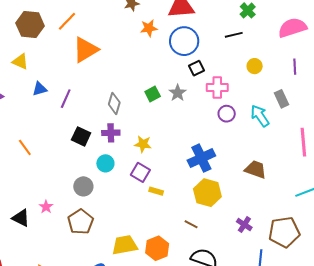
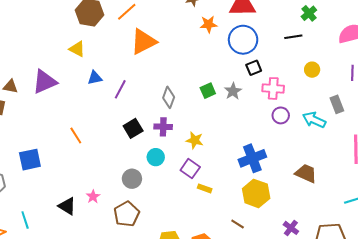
cyan arrow: (260, 116) -> (314, 120), turned -35
black square: (81, 136) -> (133, 128), turned 30

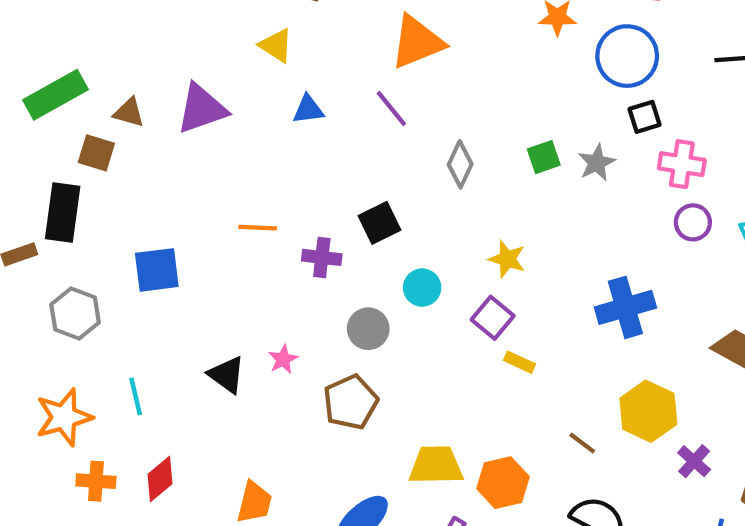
purple line: (120, 89) -> (391, 109), moved, turned -72
purple cross: (163, 127) -> (322, 257), moved
orange line: (76, 136) -> (258, 228), turned -60
yellow hexagon: (256, 193) -> (648, 411), moved

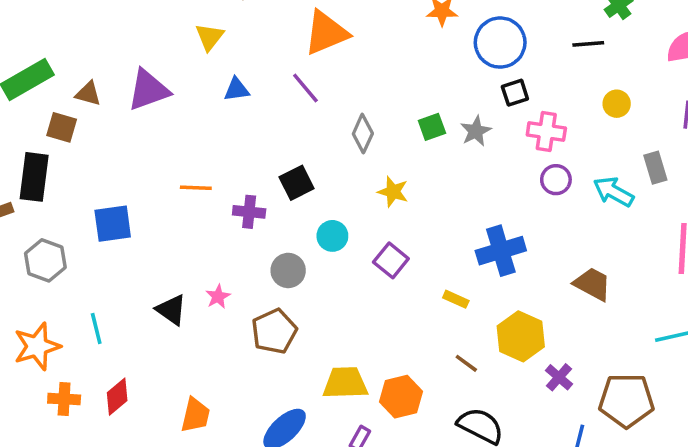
yellow triangle: (276, 46) -> (210, 37), turned 36
yellow star: (507, 259) -> (393, 192), moved
yellow rectangle: (519, 362) -> (456, 299), moved

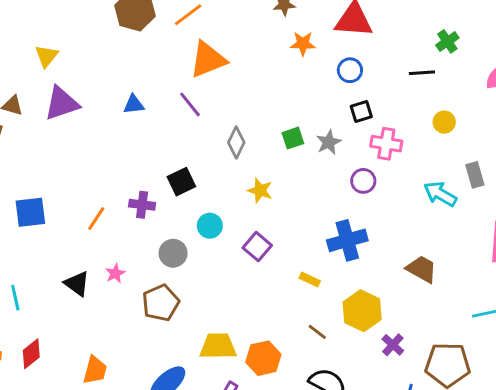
yellow triangle: (210, 37) -> (46, 56), moved
blue circle: (500, 43) -> (350, 70), size x0.6
purple circle: (556, 180) -> (363, 181), moved
orange line: (196, 188) -> (96, 219), moved, turned -60

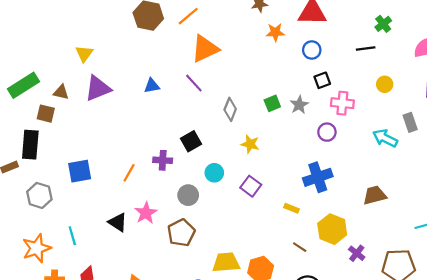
brown trapezoid: (422, 269) -> (375, 195), turned -40
pink star: (115, 273) -> (146, 213), size x1.5

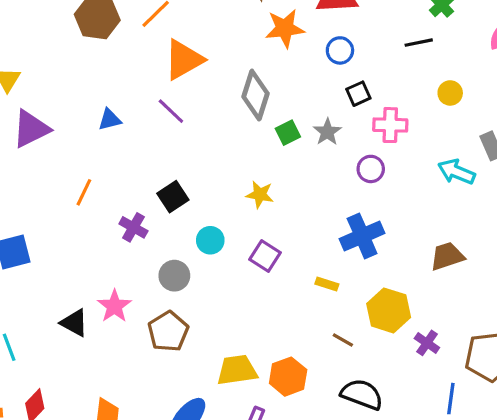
orange star: (275, 32) -> (285, 28), size x1.4
gray diamond: (230, 109) -> (255, 95), moved, size x1.4
purple cross: (163, 160) -> (133, 227), turned 30
orange line: (129, 173) -> (84, 192), moved

